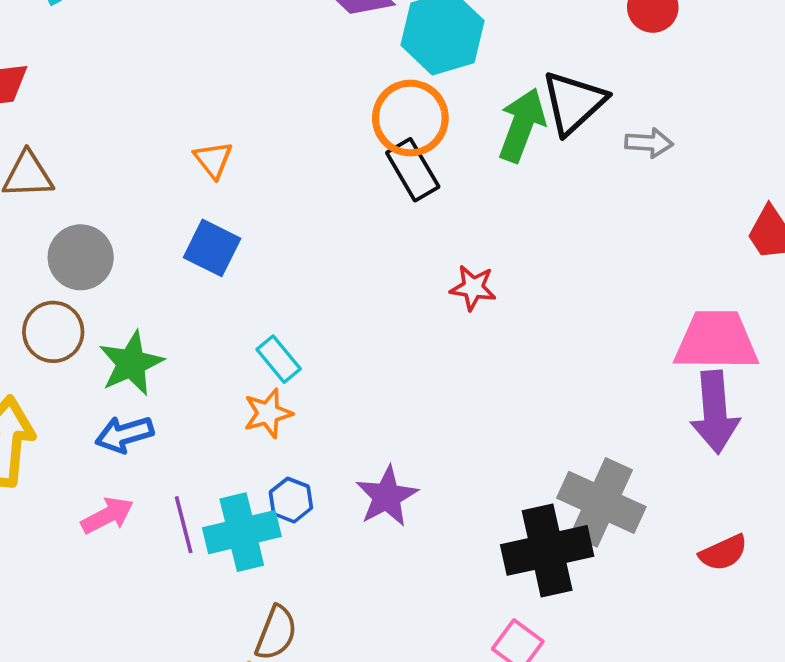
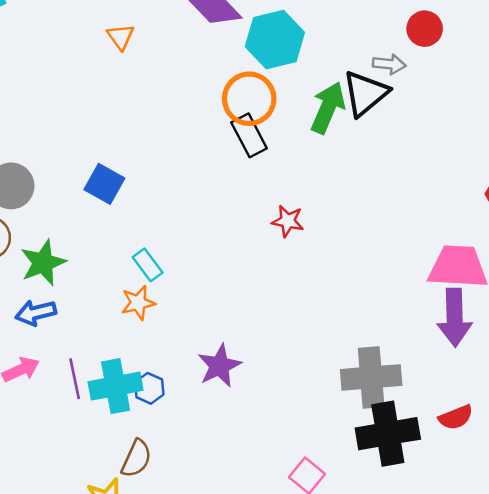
gray arrow: (649, 143) -> (389, 64), moved
orange triangle: (213, 160) -> (121, 37), moved
blue hexagon: (291, 500) -> (149, 388), moved
gray cross: (601, 502) -> (371, 377), turned -32
black cross: (547, 550) -> (388, 434), moved

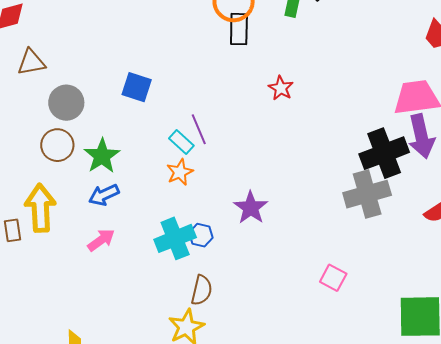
black rectangle: (249, 135) -> (239, 29), turned 40
red star: (288, 221) -> (281, 88), turned 30
purple line: (75, 379) -> (199, 129), moved
black cross: (388, 434) -> (384, 153), moved

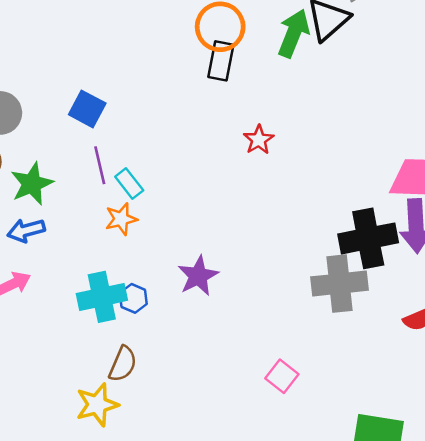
purple line: (199, 129) -> (100, 165), moved

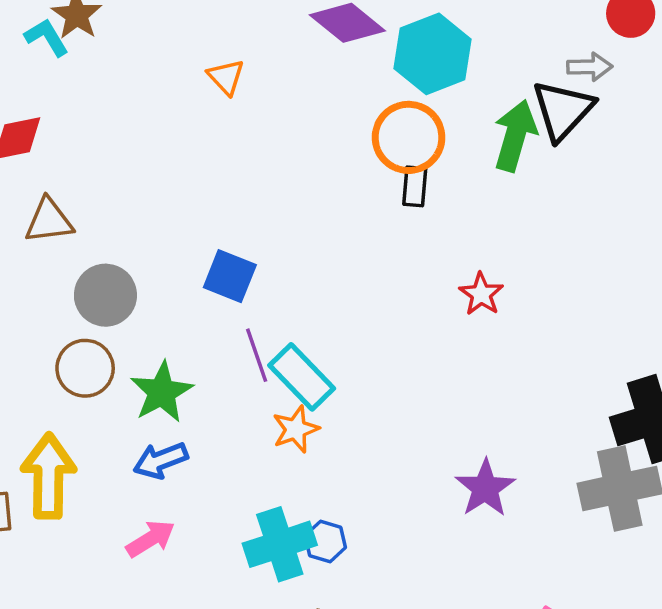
black rectangle: (221, 61) -> (415, 186), size x0.7
cyan rectangle: (129, 183) -> (302, 377), size x1.5
purple star: (198, 276) -> (485, 488), moved

